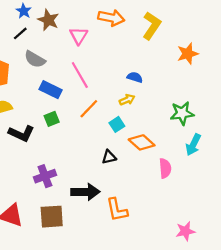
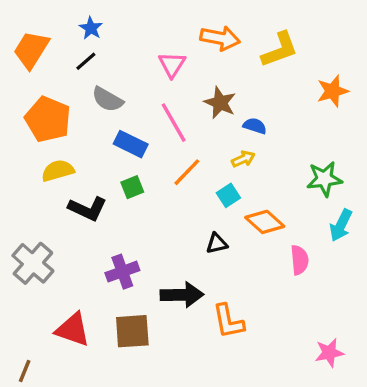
brown star: (48, 20) -> (220, 103), moved
yellow L-shape: (152, 26) -> (280, 50), turned 36

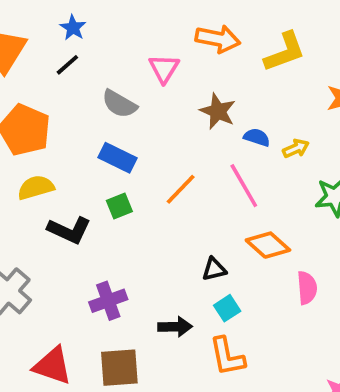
gray semicircle: (107, 99) -> (119, 104), moved
pink line: (174, 123) -> (244, 186), moved
yellow arrow: (243, 159) -> (296, 148), moved
cyan square: (228, 195) -> (227, 308), moved
black arrow: (182, 295) -> (175, 327), size x0.7

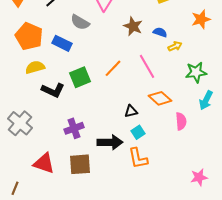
blue semicircle: (257, 137) -> (160, 32), moved
blue rectangle: (118, 158) -> (62, 43), moved
green square: (119, 206) -> (80, 77), size x1.5
black arrow: (175, 327) -> (110, 142), size x1.4

